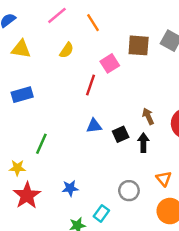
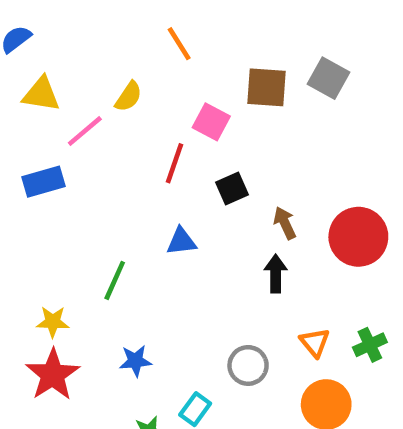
pink line: (57, 15) -> (85, 131), moved
pink square: (110, 63) -> (211, 122), turned -30
black square: (121, 134) -> (232, 188), moved
green line: (41, 144) -> (115, 280), moved
yellow star: (17, 168) -> (53, 322), moved

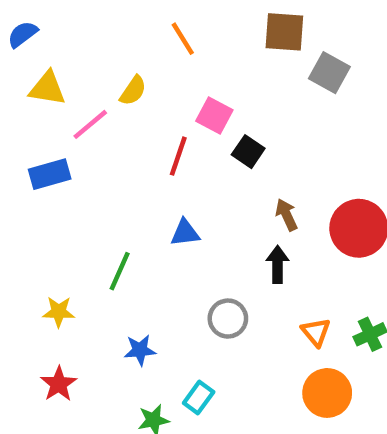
brown square: (266, 87) -> (284, 32), moved
black square: (232, 188) -> (248, 152), moved, turned -32
gray circle: (248, 365) -> (228, 319), moved
red star: (53, 375) -> (59, 384), moved, size x0.7

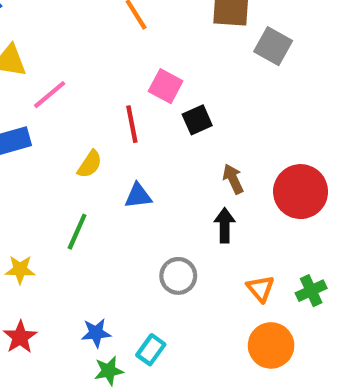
yellow semicircle: (133, 91) -> (90, 164), moved
black square: (248, 152) -> (197, 120), turned 32
red line: (178, 156) -> (132, 124), turned -30
blue star: (140, 350) -> (96, 333), moved

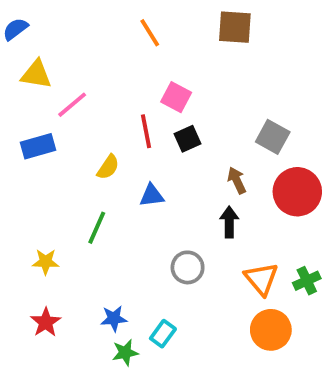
gray square: (273, 46) -> (273, 137), moved
black square: (197, 120) -> (188, 139), moved
orange triangle: (260, 289) -> (261, 279), size x1.4

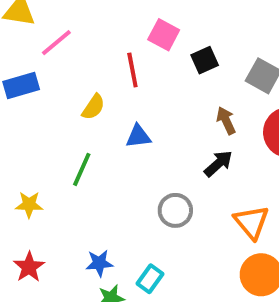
black square: (188, 139) -> (205, 60), moved
black arrow: (229, 222) -> (218, 164), turned 48

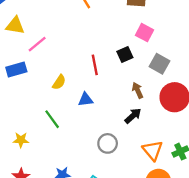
pink square: (164, 35) -> (145, 33), moved
red line: (132, 70) -> (95, 65), moved
green line: (82, 169) -> (52, 119), turned -60

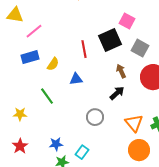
black square: (125, 54) -> (110, 40), size x1.6
blue rectangle: (16, 70) -> (30, 57), moved

